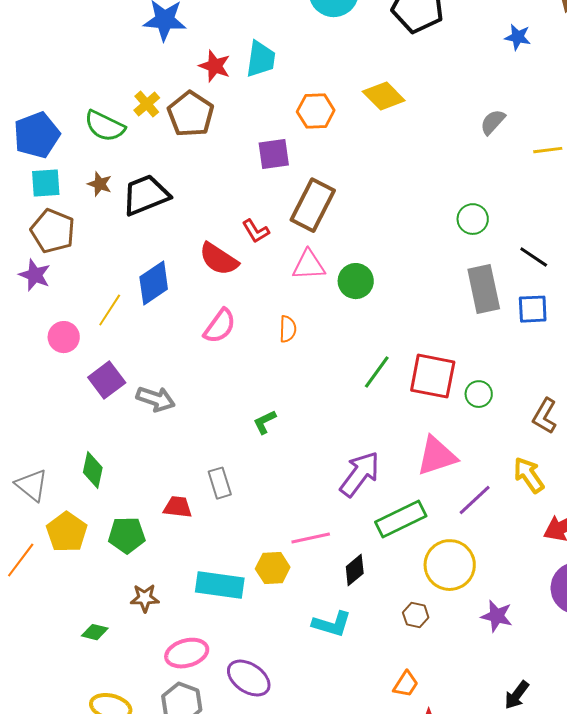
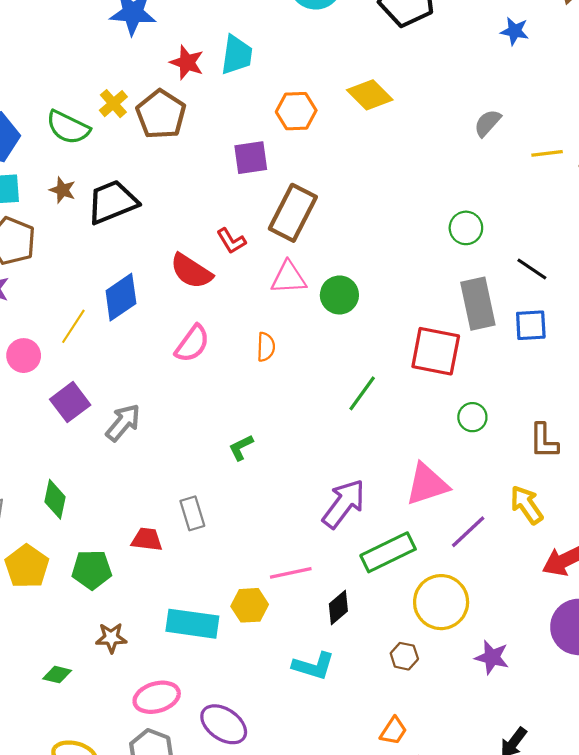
red square: (433, 376) -> (436, 351), moved
gray arrow: (156, 399) -> (123, 423), turned -69
brown L-shape: (545, 416) -> (544, 441), turned -30

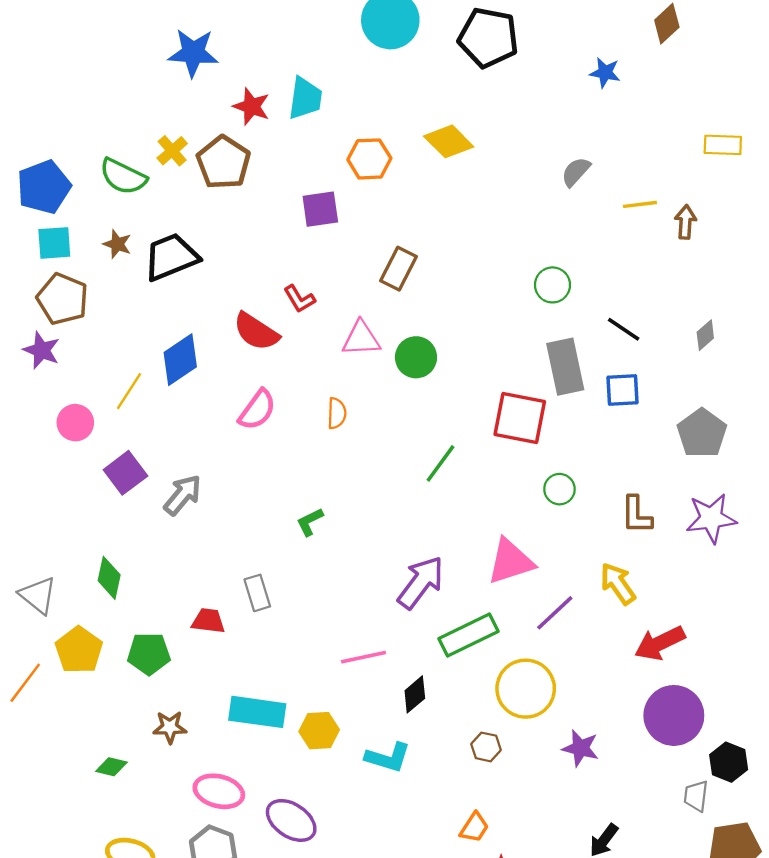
brown rectangle: (293, 213) -> (398, 269), moved, size x0.7
yellow hexagon: (250, 605) -> (319, 731), moved
pink ellipse: (157, 697) -> (219, 791), turned 30

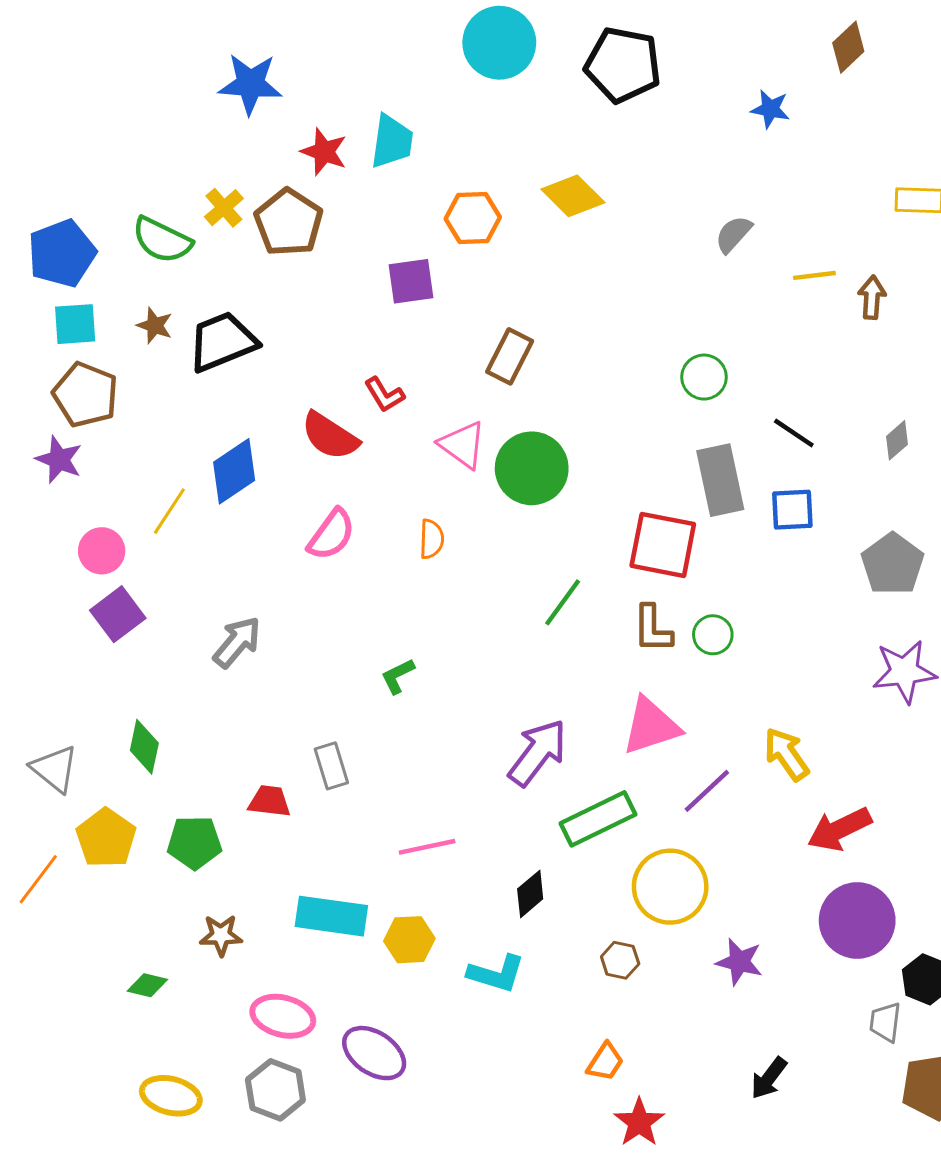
pink triangle: (361, 339) -> (462, 445), turned 39
green circle: (416, 357) -> (532, 468), size x1.4
purple square: (125, 473) -> (118, 614), moved
brown L-shape: (636, 515) -> (652, 629), moved
pink line: (363, 657) -> (427, 847), moved

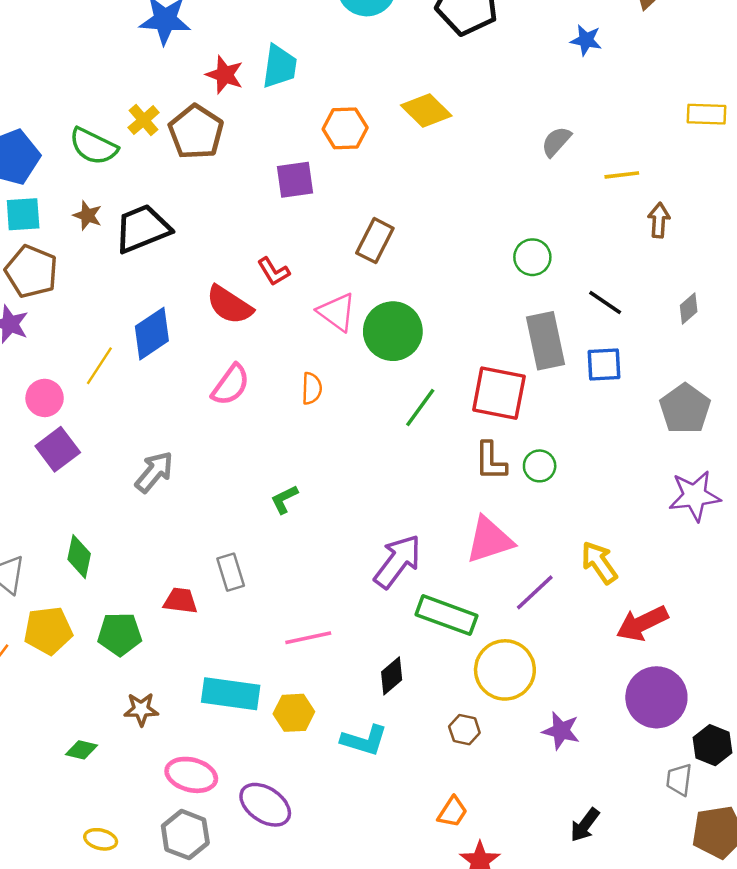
brown arrow: (872, 298) -> (659, 220), moved
green line: (563, 602) -> (420, 408), moved
green rectangle: (598, 819) -> (446, 615), turned 46
yellow pentagon: (106, 838) -> (48, 631), turned 30
yellow ellipse: (171, 1096) -> (101, 839), size x0.7

